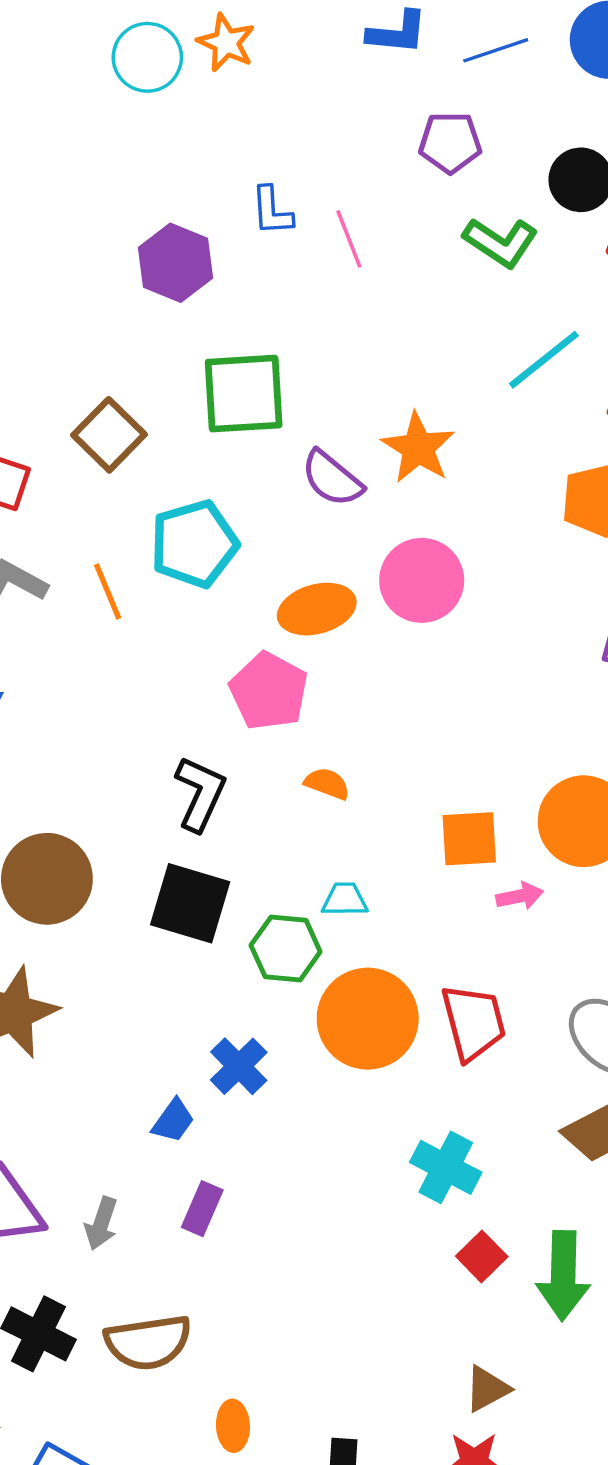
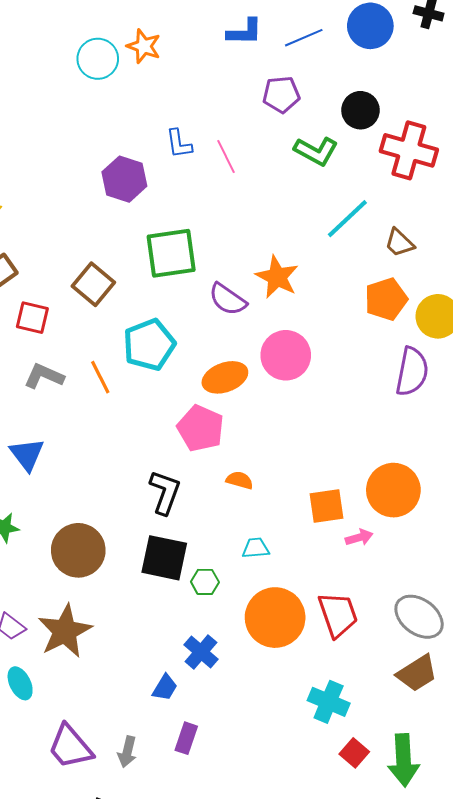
green hexagon: (286, 948) -> (205, 582), moved, size x0.7

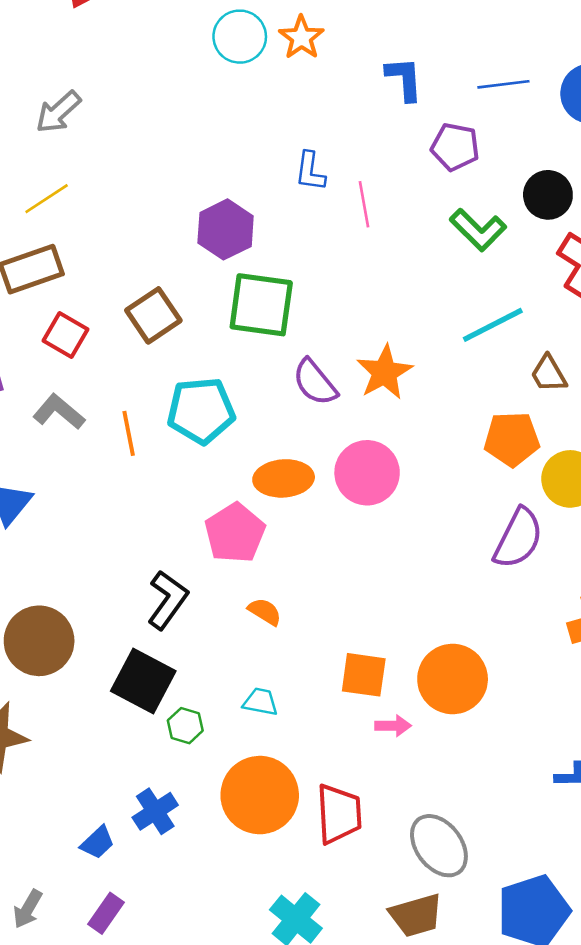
blue L-shape: (245, 32) -> (404, 79), moved, turned -111
purple hexagon: (124, 179) -> (226, 229), moved

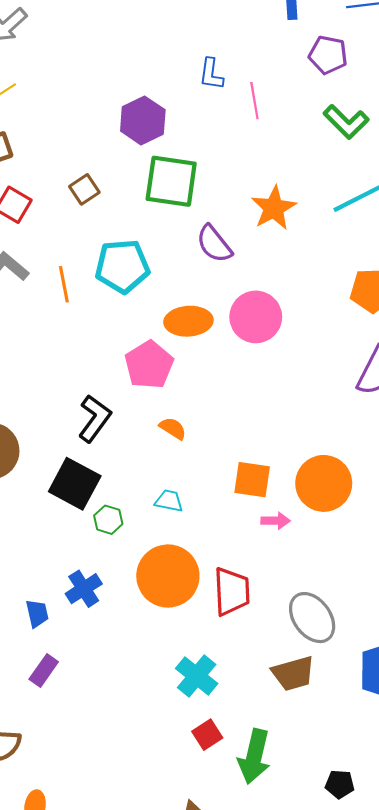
brown square: (153, 315) -> (84, 189), size x0.7
orange star: (384, 372) -> (274, 208), moved
blue trapezoid: (97, 842) -> (37, 614), turned -60

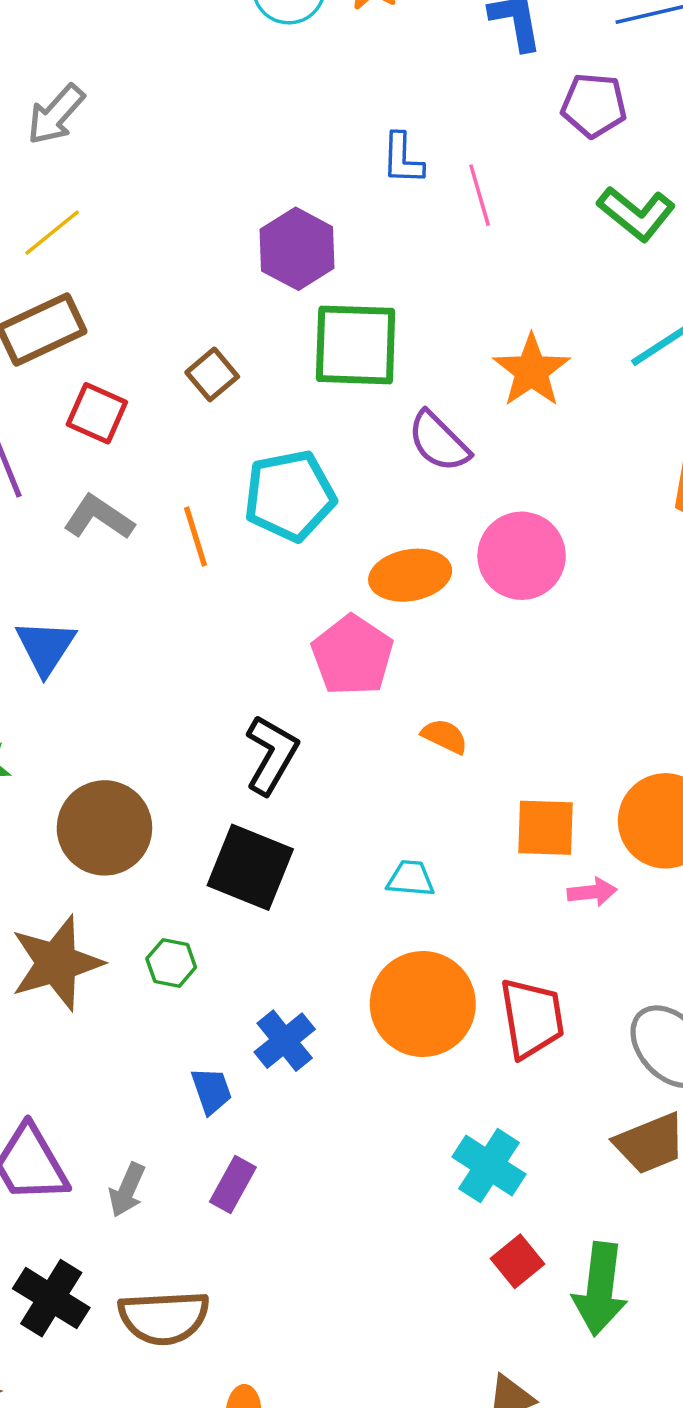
orange semicircle: (173, 428) -> (445, 736), moved
green hexagon: (108, 520) -> (171, 963), moved

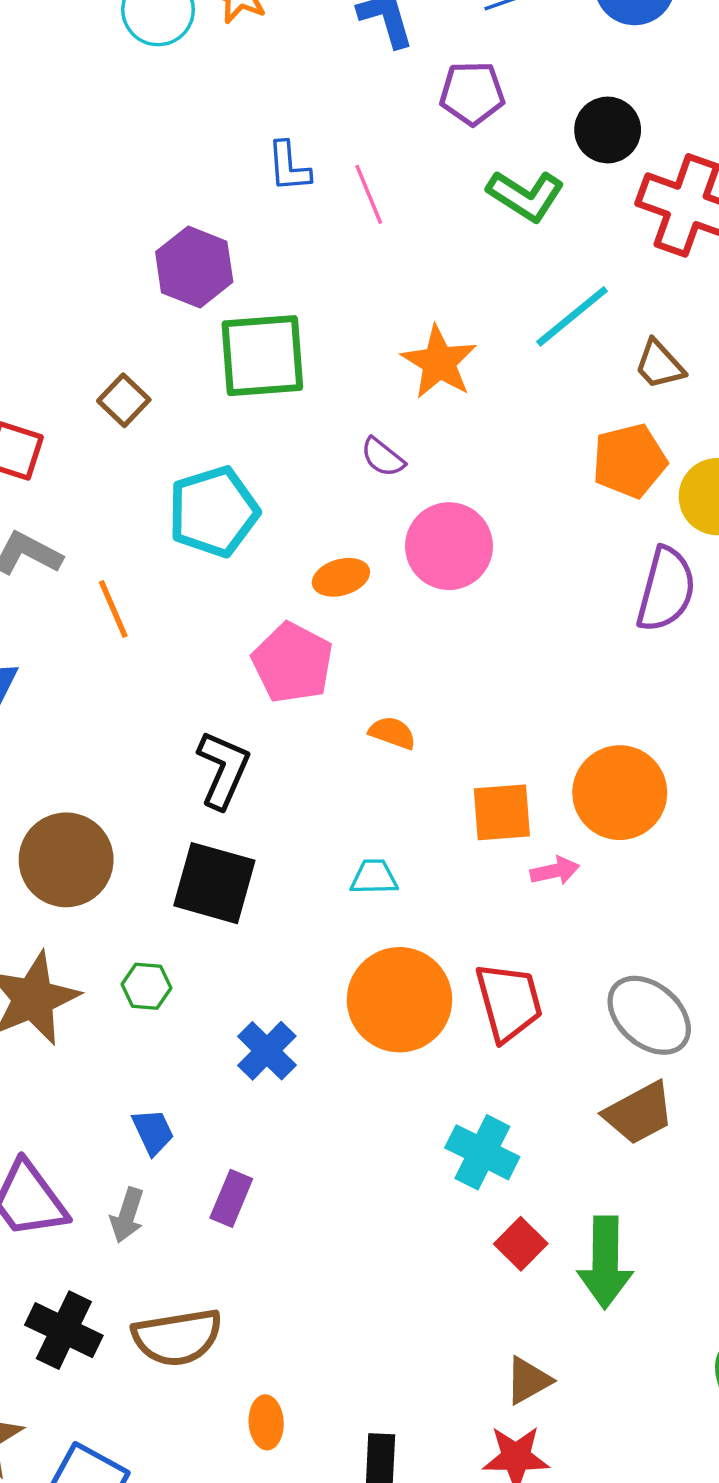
purple semicircle: (439, 442) -> (383, 457), moved, size x0.7
orange line: (196, 537) -> (113, 609), moved
orange ellipse: (410, 575) -> (341, 577), size x0.7
blue trapezoid: (212, 1091) -> (153, 1132), moved

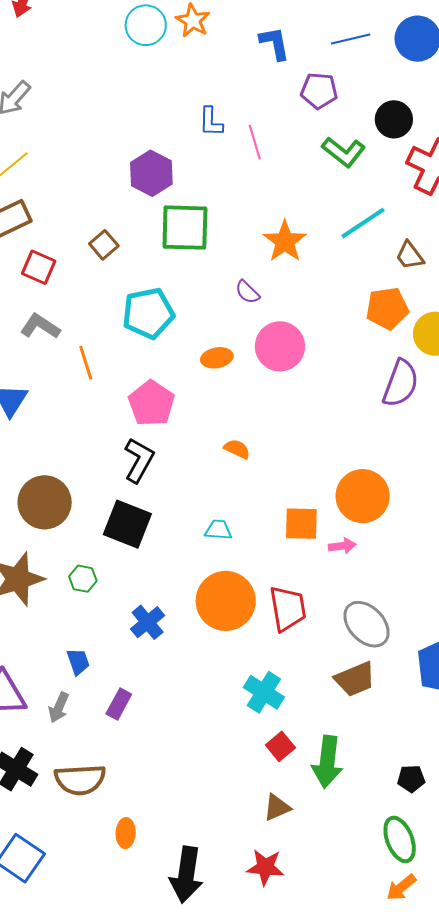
pink pentagon: (293, 663) -> (151, 403), moved
orange square: (502, 812) -> (301, 524), moved
pink arrow: (555, 871) -> (342, 546), moved
brown triangle: (528, 1380) -> (277, 807), moved

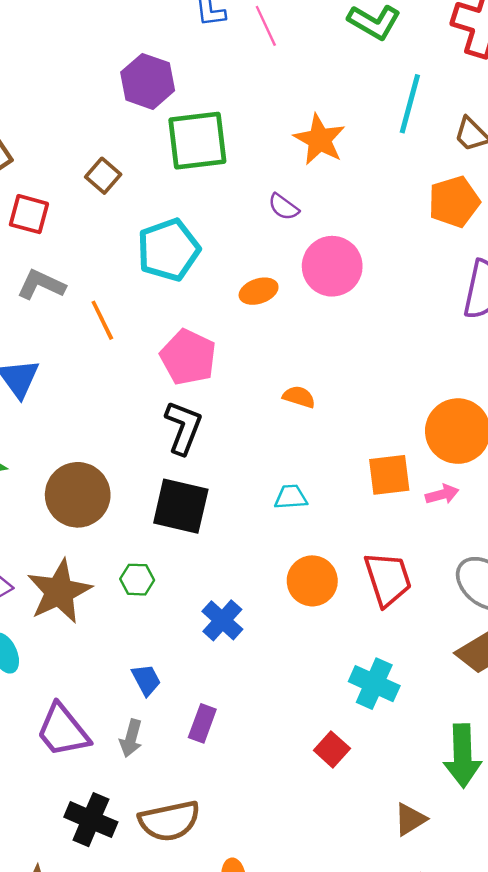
cyan line: (363, 223) -> (410, 104), turned -33
orange circle: (226, 601) -> (312, 581), size x0.7
red square: (280, 746) -> (332, 749), moved

